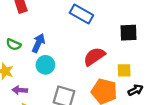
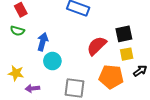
black square: (129, 33) -> (124, 34), moved
green semicircle: (14, 44) -> (17, 31), moved

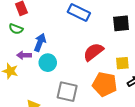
black square: (124, 34) -> (121, 23), moved
purple arrow: (32, 88) -> (24, 55), moved

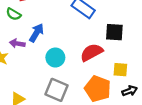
black square: (121, 23) -> (114, 32), moved
cyan circle: (48, 63) -> (55, 58), moved

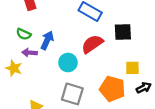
green semicircle: (14, 14) -> (24, 34), moved
red semicircle: (92, 52) -> (92, 44), moved

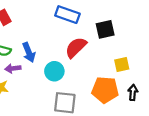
blue arrow: (47, 40) -> (29, 52), turned 144
black arrow: (144, 88) -> (133, 92), moved, turned -48

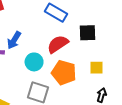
blue arrow: (29, 52) -> (14, 40), turned 42
orange pentagon: (105, 90) -> (64, 73), moved

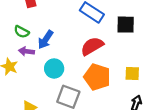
black square: (87, 33) -> (126, 25), moved
cyan circle: (34, 62) -> (54, 68), moved

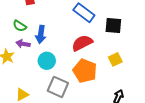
blue arrow: (46, 40) -> (41, 34), turned -30
yellow square: (132, 74) -> (115, 59), moved, turned -32

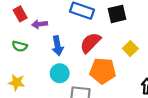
blue arrow: (41, 34) -> (57, 46), moved
purple arrow: (23, 44) -> (40, 24), moved

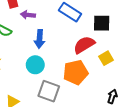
red semicircle: (90, 43) -> (84, 45), moved
orange pentagon: (103, 71) -> (76, 72), turned -30

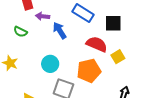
blue arrow: (40, 39) -> (60, 30), moved, turned 144
red semicircle: (84, 45) -> (97, 44), turned 55

